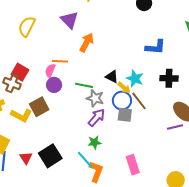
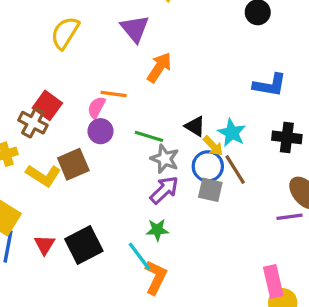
pink rectangle: (133, 165) -> (273, 281), moved

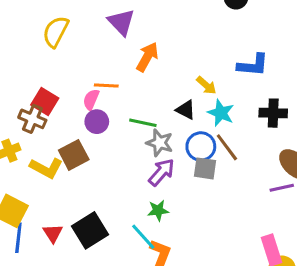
yellow arrow: (213, 146) -> (206, 85), moved

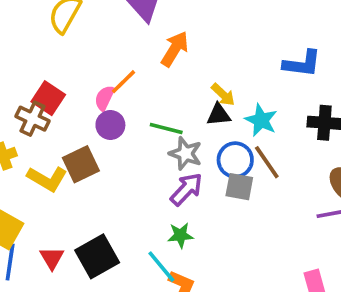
yellow arrow: (206, 85) -> (223, 95), moved
orange line: (106, 86) -> (124, 82), turned -50
black triangle: (186, 110) -> (219, 115), turned -35

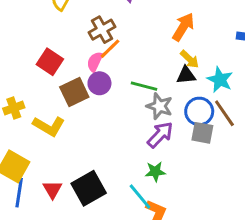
orange arrow: (175, 49) -> (183, 27), moved
brown cross: (32, 119) -> (102, 30), moved, turned 35
brown square: (81, 164) -> (74, 92), moved

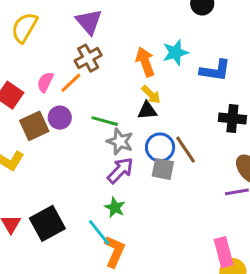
orange arrow: (183, 27) -> (145, 62), turned -52
brown cross: (102, 30) -> (88, 58), moved
pink semicircle: (95, 62) -> (45, 82), moved
cyan star: (220, 80) -> (175, 53), moved, turned 30
green star: (155, 172) -> (115, 207), turned 30

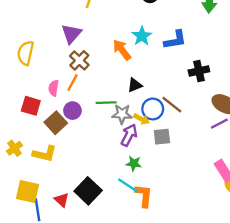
purple triangle: (89, 22) -> (71, 34), turned 40
yellow arrow: (151, 94) -> (142, 119), moved
gray square: (163, 169) -> (162, 137), moved

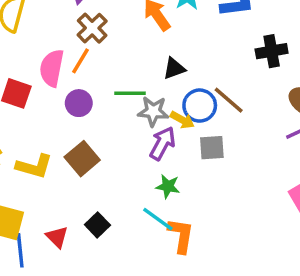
pink semicircle: (54, 88) -> (52, 68), size x1.5
brown square: (56, 123) -> (82, 159), moved
black square: (88, 191) -> (97, 225), size x0.6

